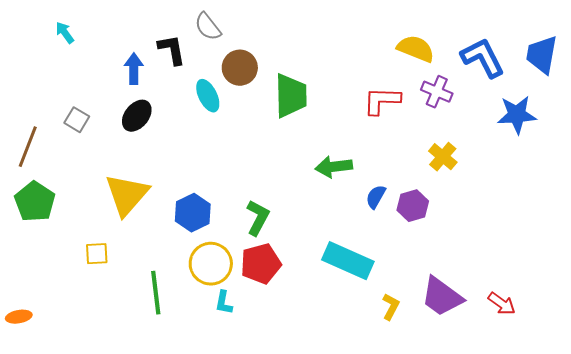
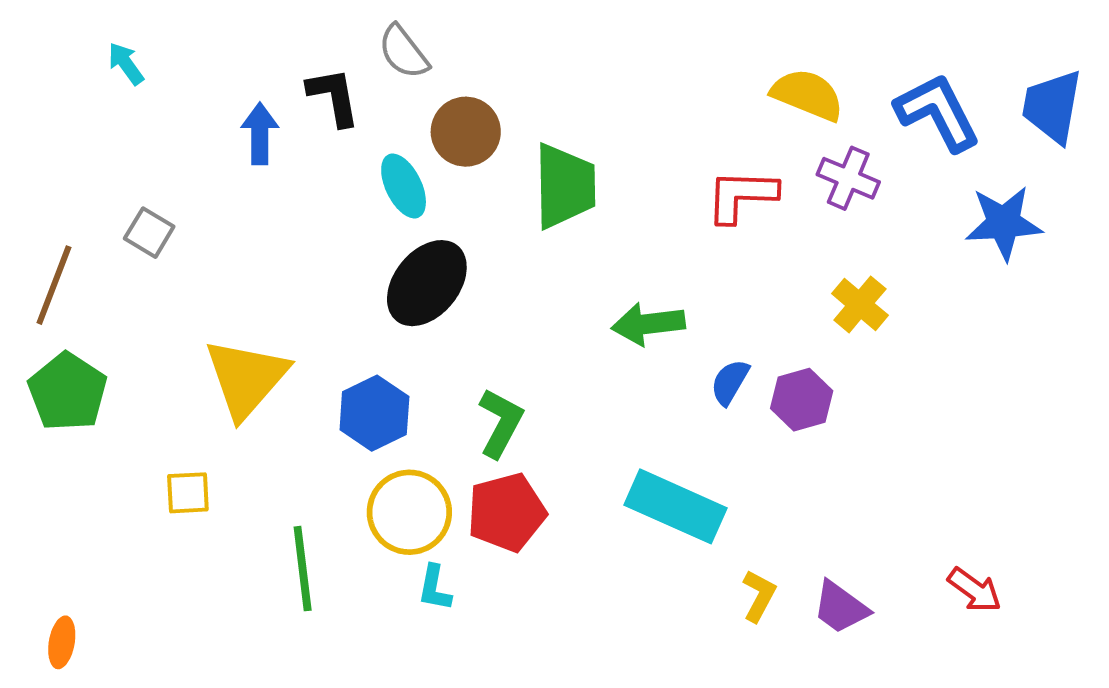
black ellipse: (137, 116) -> (427, 283), moved, size x1.4
purple trapezoid: (442, 297) -> (840, 607), moved, size x0.7
orange ellipse: (19, 317) -> (62, 642), moved, turned -70

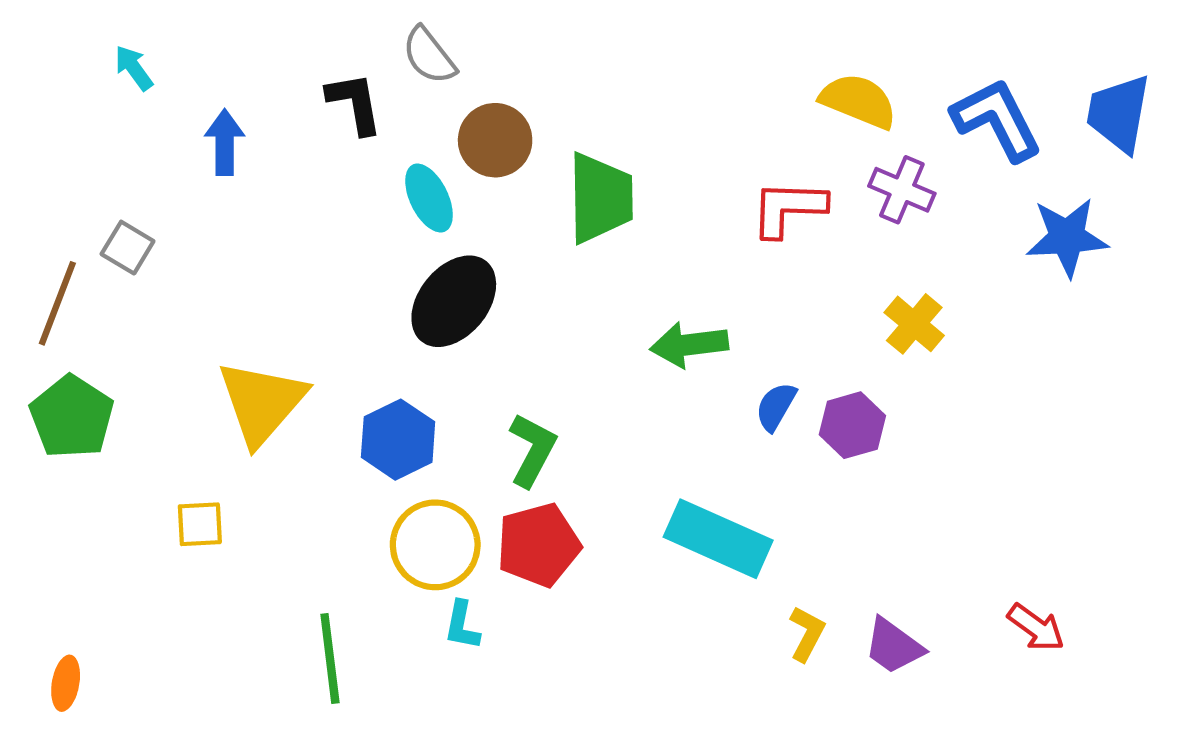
blue arrow: (260, 134) -> (225, 142), moved
gray square: (149, 233) -> (128, 248), moved
green line: (303, 569) -> (330, 658), moved

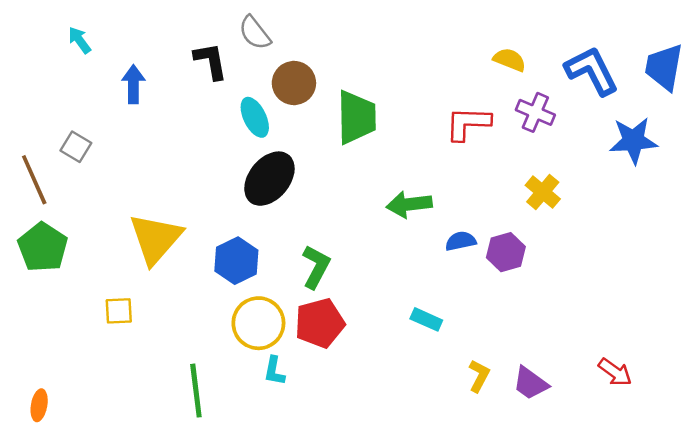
yellow semicircle: (858, 101) -> (510, 60), size x0.7
brown line: (57, 303) -> (34, 180), turned -45
blue semicircle: (776, 407) -> (461, 241), turned 48
cyan rectangle: (718, 539) -> (426, 319), size x0.5

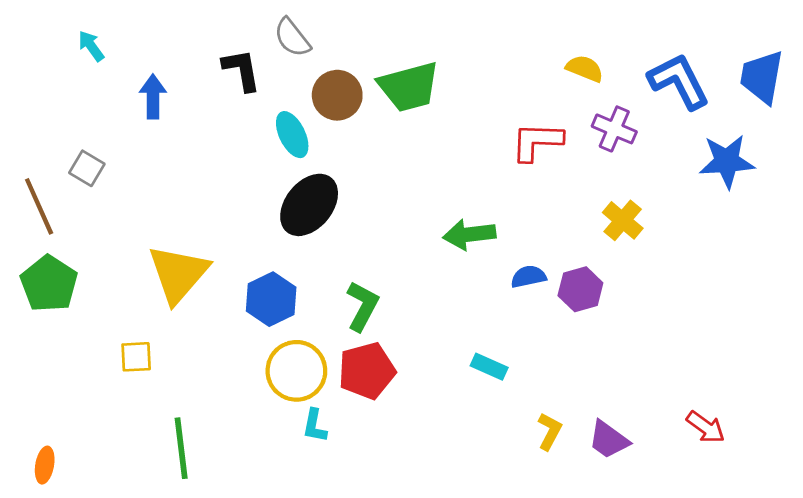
green trapezoid: (356, 117) -> (409, 87), moved, turned 76
green line: (196, 391) -> (181, 448), moved

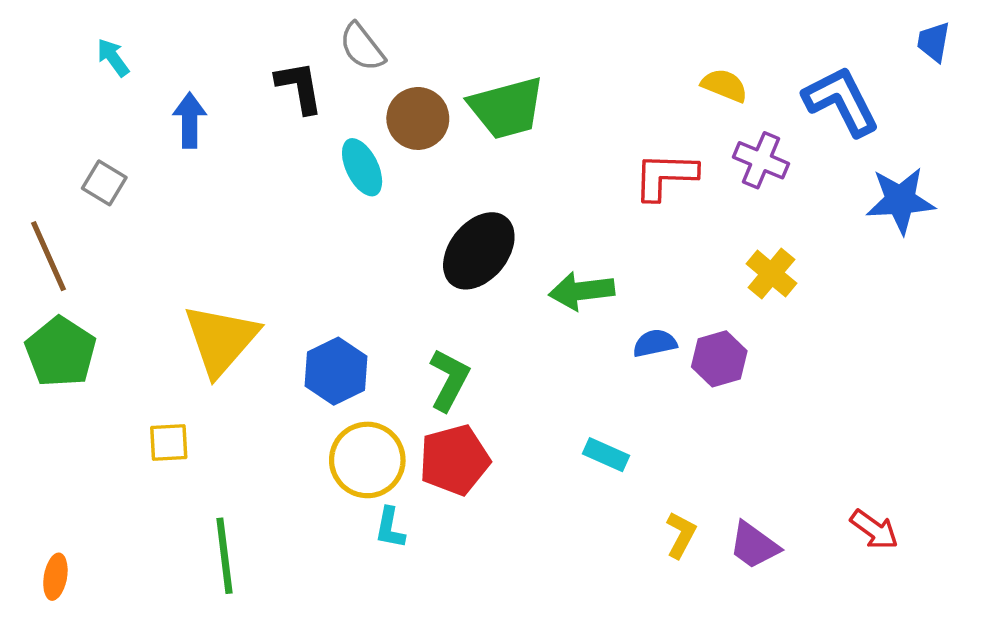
blue trapezoid: (762, 77) -> (934, 42), moved, size x0.6
gray square: (87, 168) -> (104, 183), moved
black ellipse: (309, 205) -> (479, 251), moved

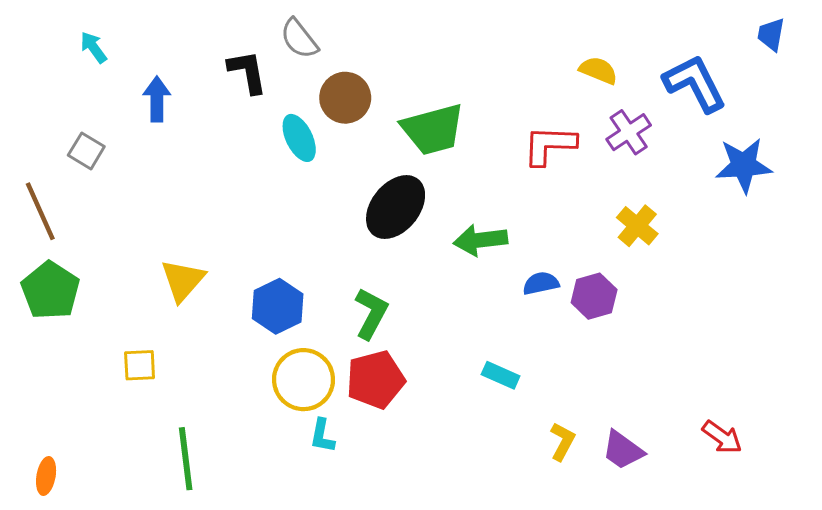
green trapezoid: (507, 108) -> (433, 129), moved
purple cross: (761, 160) -> (629, 132), turned 33
yellow triangle: (221, 340) -> (183, 280), size x0.7

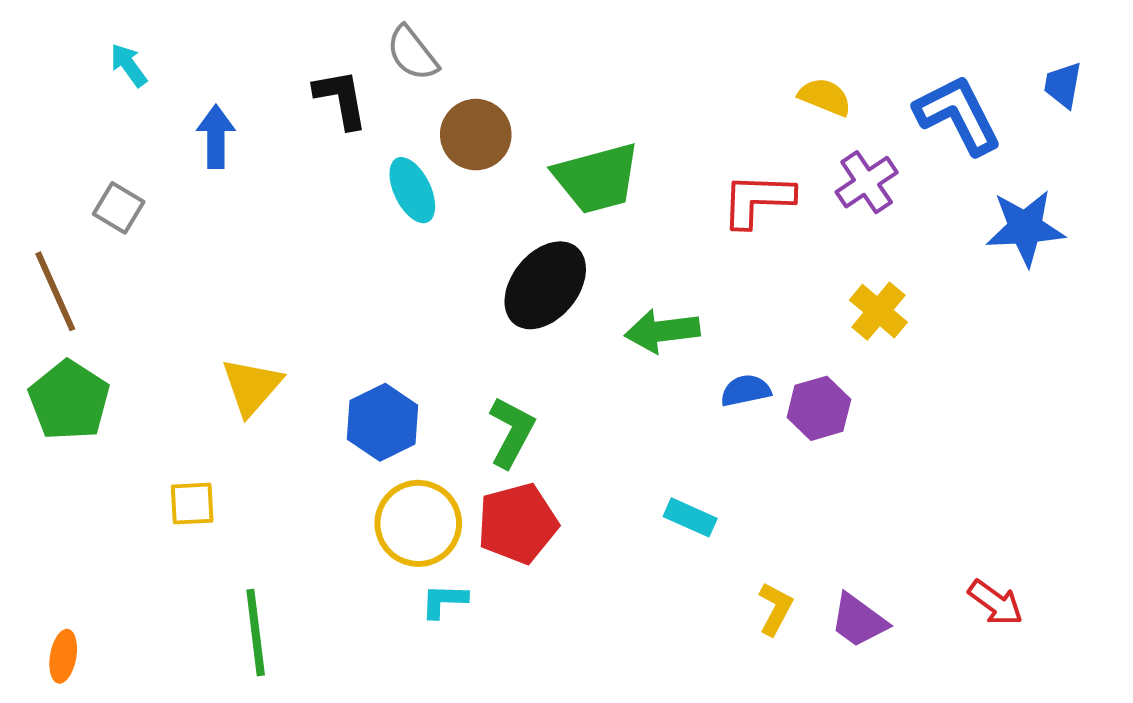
blue trapezoid: (771, 34) -> (1063, 85), moved
cyan L-shape: (322, 436) -> (444, 601), turned 81

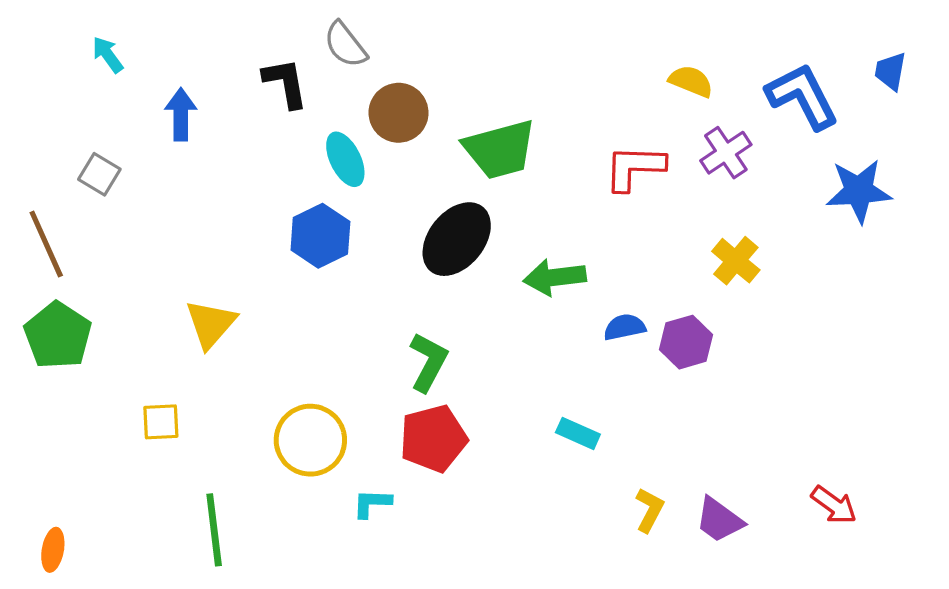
blue hexagon: (383, 422) -> (320, 236), moved
yellow circle: (418, 523) -> (310, 440), moved

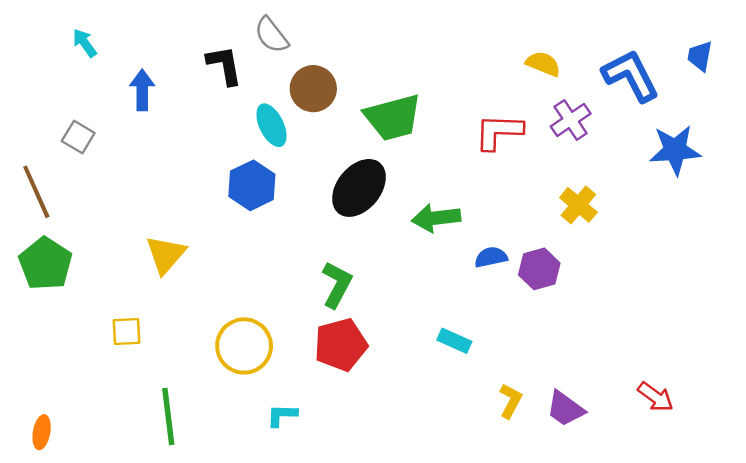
cyan L-shape: (372, 503) -> (282, 415), moved

